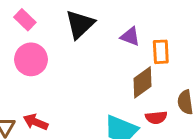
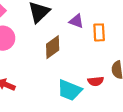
brown diamond: (142, 82) -> (53, 47), moved

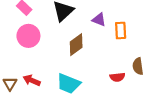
cyan trapezoid: (70, 90) -> (69, 84), moved

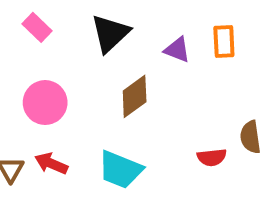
orange rectangle: (121, 30) -> (224, 42), moved
pink circle: (28, 36) -> (45, 103), moved

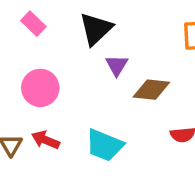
purple triangle: (177, 50) -> (117, 65), moved, turned 40
brown diamond: (135, 96) -> (151, 90), moved, turned 42

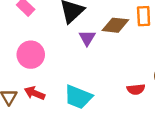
brown diamond: (151, 90) -> (115, 25), moved

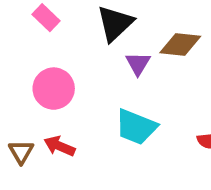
cyan trapezoid: (78, 97) -> (136, 127), moved

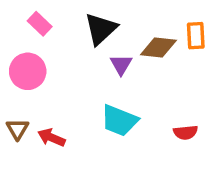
pink circle: (54, 89) -> (28, 71), moved
brown triangle: (21, 152) -> (17, 129), moved

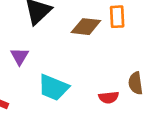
purple triangle: (121, 65) -> (19, 56), moved

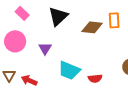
red semicircle: (109, 97) -> (95, 78), moved

